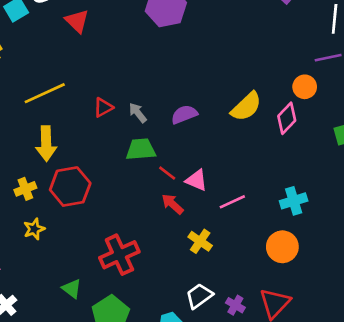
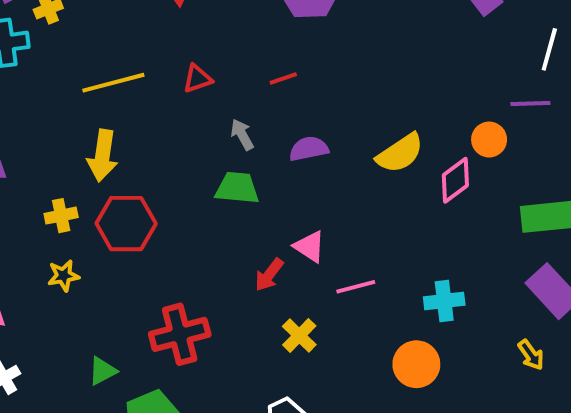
red triangle: (103, 107) -> (197, 79), moved
red line: (167, 173) -> (283, 79), moved, turned -66
red arrow: (172, 204) -> (269, 275), turned -105
green triangle: (72, 289) -> (103, 371), turned 45

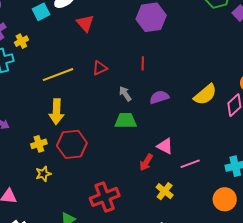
red line: (283, 79) -> (143, 63), turned -64

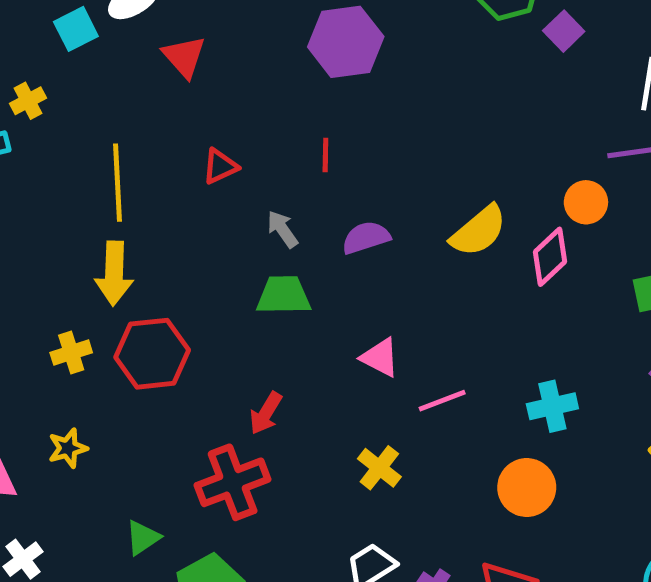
yellow line: (58, 75) -> (118, 183), turned -72
red arrow: (146, 162) -> (266, 413), moved
yellow star: (43, 174) -> (68, 448), moved

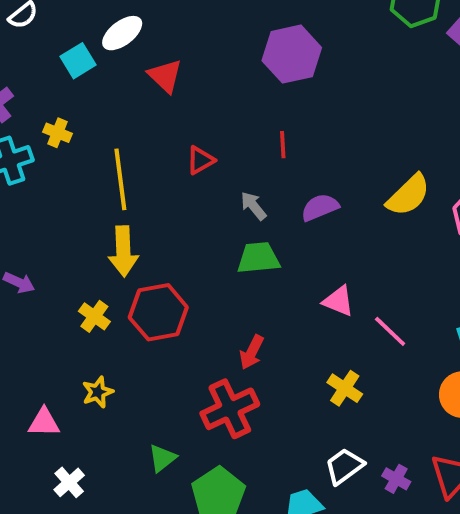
yellow cross: (28, 101) -> (58, 133), moved, turned -36
yellow cross: (71, 353) -> (94, 316), turned -32
pink line: (442, 401) -> (390, 331), turned 69

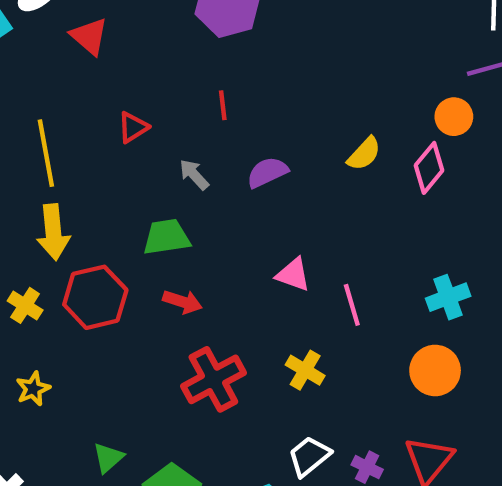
yellow semicircle: (408, 195) -> (364, 154), size x0.7
green trapezoid: (258, 258) -> (166, 237), moved
pink line: (390, 331) -> (352, 305), turned 33
red arrow: (252, 352) -> (183, 302), moved, turned -96
red cross: (230, 409) -> (213, 379), moved

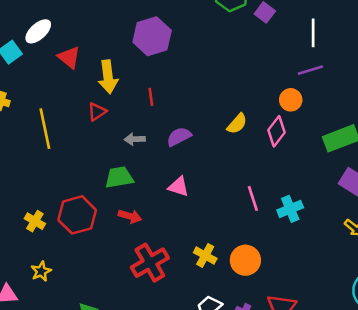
gray arrow: (194, 174) -> (135, 139), turned -48
yellow arrow: (53, 232) -> (108, 77), moved
pink triangle: (293, 275) -> (179, 187), moved
pink line: (352, 305) -> (253, 198), moved
orange circle: (435, 370) -> (245, 260), moved

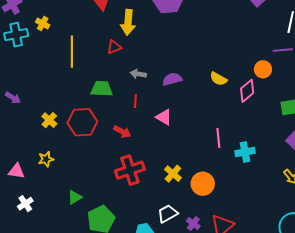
red line: (151, 97) -> (135, 101), moved
yellow semicircle: (237, 124) -> (218, 79), turned 66
green trapezoid: (119, 177) -> (102, 89), moved

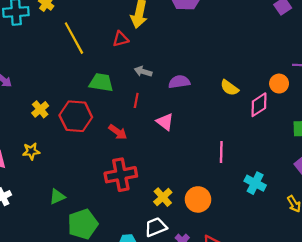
yellow line: (72, 52) -> (74, 38), turned -36
cyan cross: (245, 152) -> (255, 183), moved, turned 30
yellow cross: (173, 174) -> (163, 197), moved

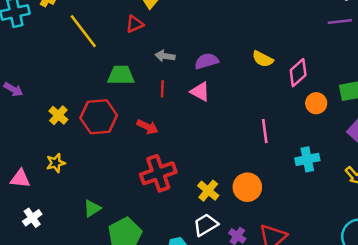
orange circle: (279, 84) -> (316, 103), moved
pink triangle: (165, 122) -> (200, 92), moved
cyan cross: (255, 183) -> (307, 159), turned -30

